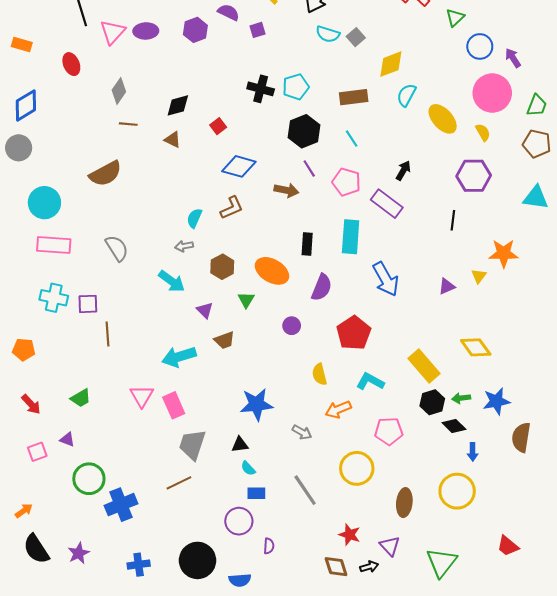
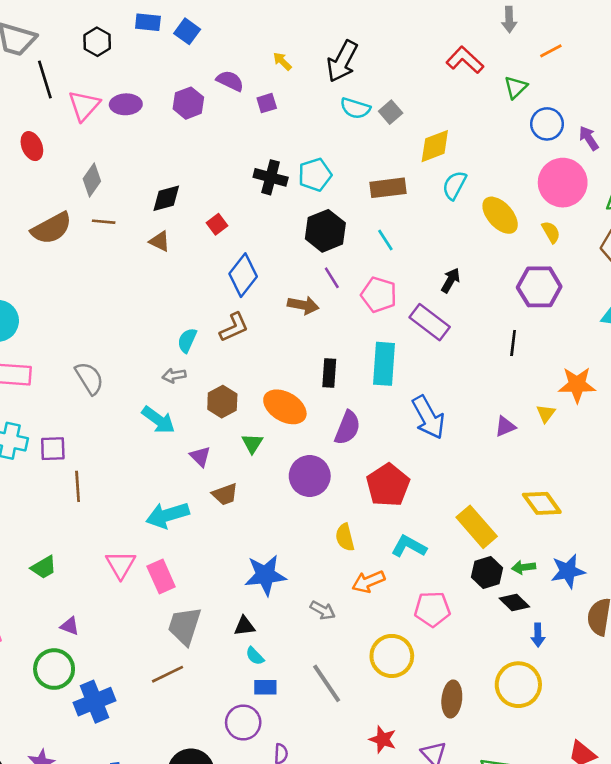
blue diamond: (239, 166) -> (243, 275), turned -68
brown semicircle: (105, 174) -> (51, 228), moved
purple circle: (292, 326) -> (310, 476), size x1.8
purple triangle: (67, 439) -> (70, 626), moved

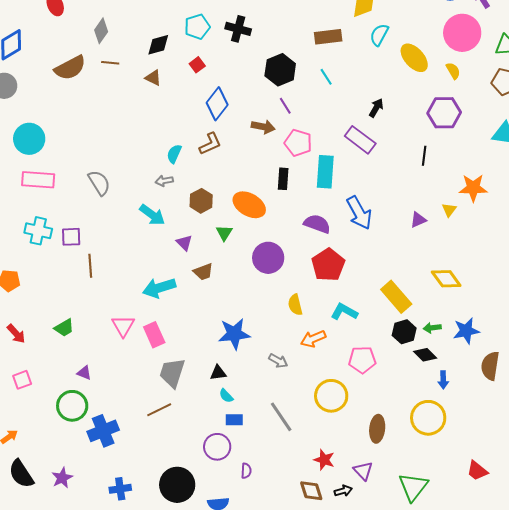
cyan pentagon: (315, 175) -> (197, 27), moved
pink pentagon: (379, 295) -> (298, 143), moved
purple semicircle: (347, 428) -> (317, 224), moved, turned -92

